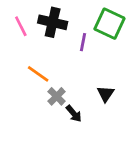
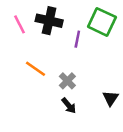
black triangle: (105, 94) -> (111, 98), moved
gray cross: (57, 96) -> (67, 81), moved

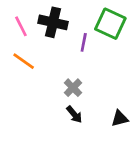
orange line: (36, 69) -> (24, 61), moved
black triangle: (111, 98) -> (120, 118), moved, turned 42

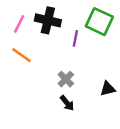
pink line: (21, 26) -> (19, 24), turned 54
black triangle: (120, 118) -> (108, 89), moved

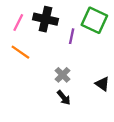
black triangle: (108, 89) -> (102, 84), turned 49

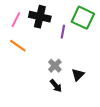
black triangle: (102, 84) -> (78, 75), moved, turned 40

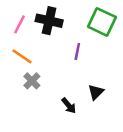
purple line: (63, 32) -> (77, 51), moved
gray cross: (55, 66) -> (32, 81), moved

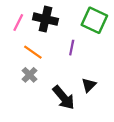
orange line: (22, 56) -> (33, 52), moved
black arrow: (69, 106) -> (64, 98), size x1.6

